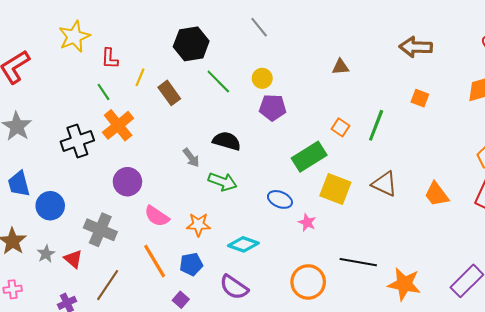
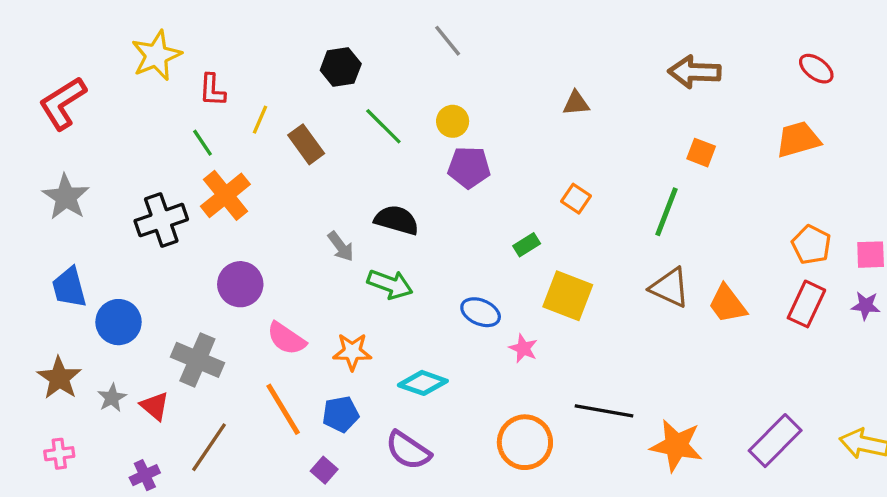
black hexagon: (191, 44) -> (341, 67), size x0.7
green line: (376, 125) -> (667, 212), moved
green rectangle: (309, 157) -> (527, 245), size x0.5
brown triangle: (384, 184) -> (670, 288), moved

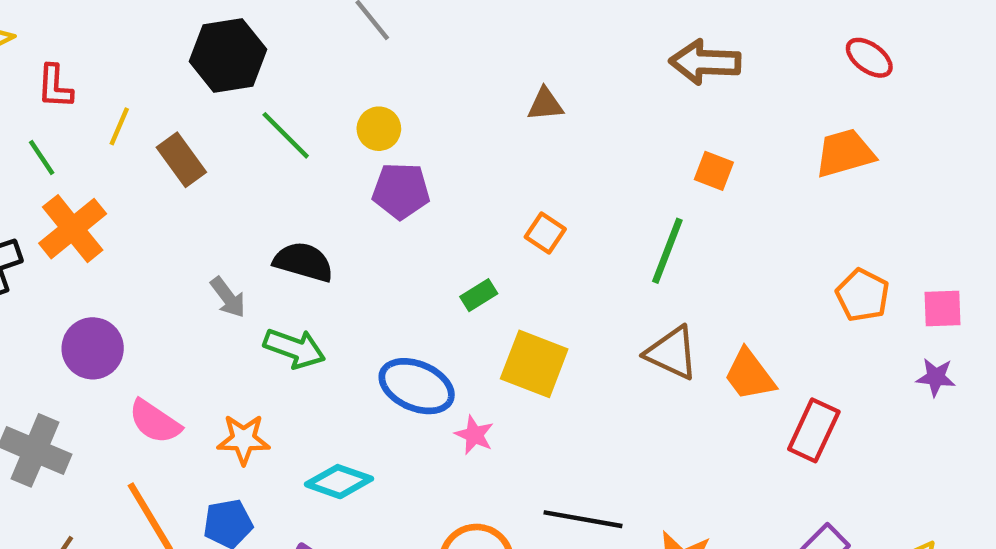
black hexagon: (341, 67) -> (228, 55), size x1.4
red rectangle: (806, 304) -> (814, 430), moved
blue ellipse: (481, 312) -> (417, 386), size x1.4

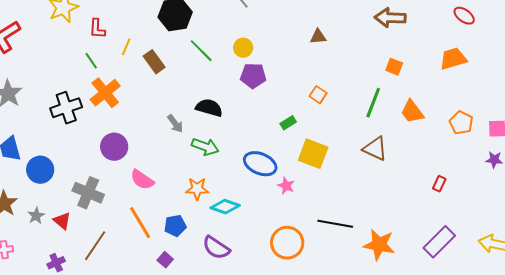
orange trapezoid: (749, 375) -> (412, 112), moved
red rectangle: (814, 430) -> (439, 184), size x0.6
orange star: (244, 439) -> (197, 189), moved

